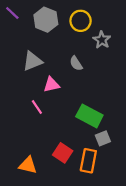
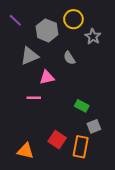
purple line: (12, 13) -> (15, 20), moved
gray hexagon: (46, 20) -> (47, 30), moved
pink line: (37, 107) -> (34, 98), turned -56
green rectangle: (89, 116) -> (82, 106), size x0.6

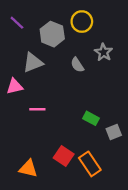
gray star: (93, 37) -> (103, 52), moved
pink triangle: (47, 77) -> (15, 86), moved
gray square: (94, 126) -> (114, 132), moved
orange rectangle: (81, 147) -> (90, 164), turned -45

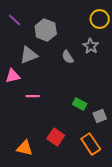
yellow circle: (82, 22) -> (100, 19), moved
orange rectangle: (90, 164) -> (91, 144), moved

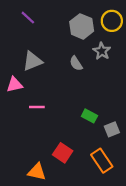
purple line: (15, 20) -> (28, 18), moved
gray hexagon: (46, 30) -> (82, 26), moved
orange triangle: (25, 148) -> (37, 172), moved

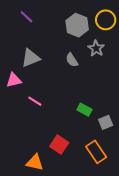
pink line: (37, 107) -> (35, 101), turned 32

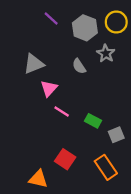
purple line: (26, 17) -> (51, 19), moved
pink triangle: (14, 80) -> (49, 88), moved, turned -35
pink line: (35, 101) -> (62, 112), moved

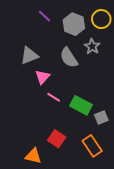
gray semicircle: (79, 66) -> (69, 58), size x1.5
green rectangle: (93, 121) -> (81, 105), size x1.5

